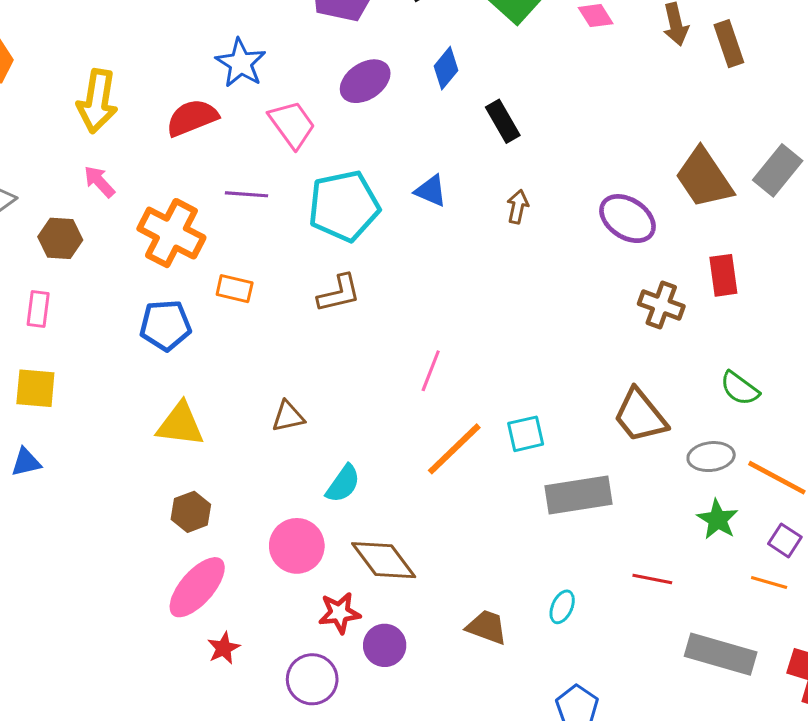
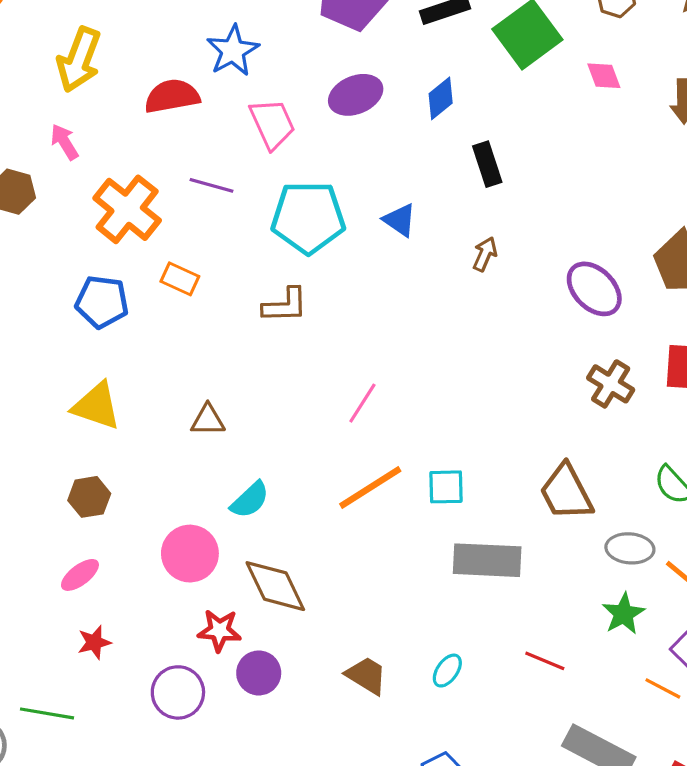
pink ellipse: (197, 587) -> (80, 575), size x0.6

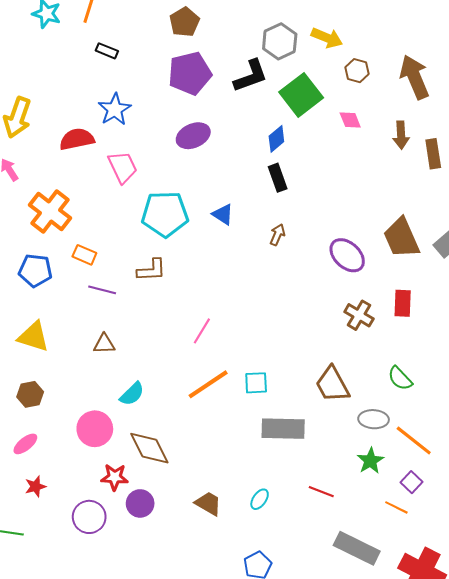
blue diamond: (441, 98) -> (276, 139), moved
pink trapezoid: (272, 124) -> (123, 167), moved
purple line: (212, 185) -> (102, 290), moved

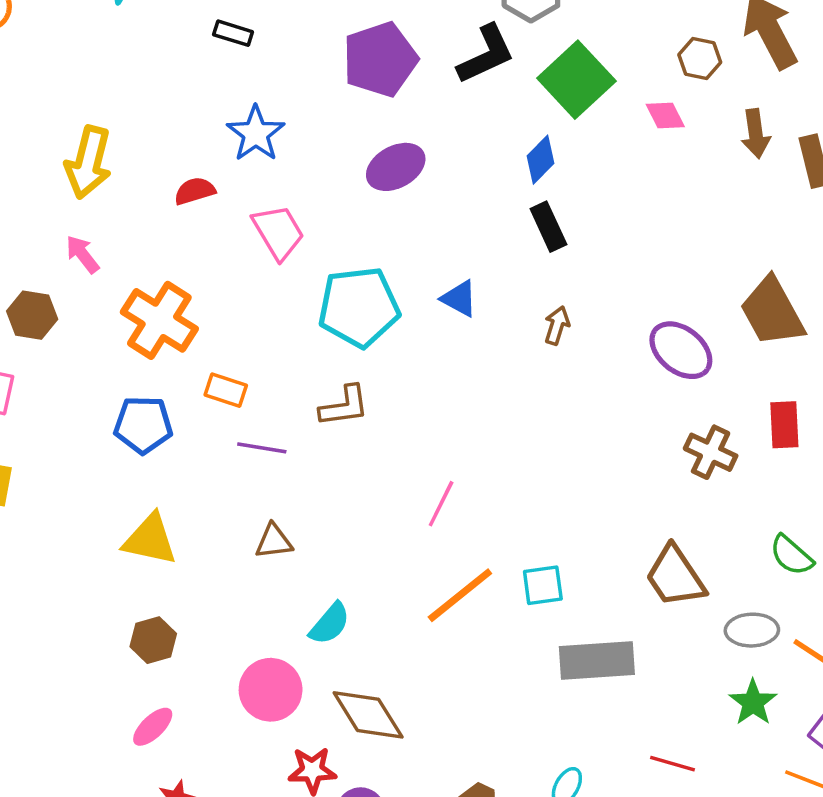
brown hexagon: (357, 71) -> (700, 58), moved
red semicircle: (77, 139) -> (195, 191), size x0.7

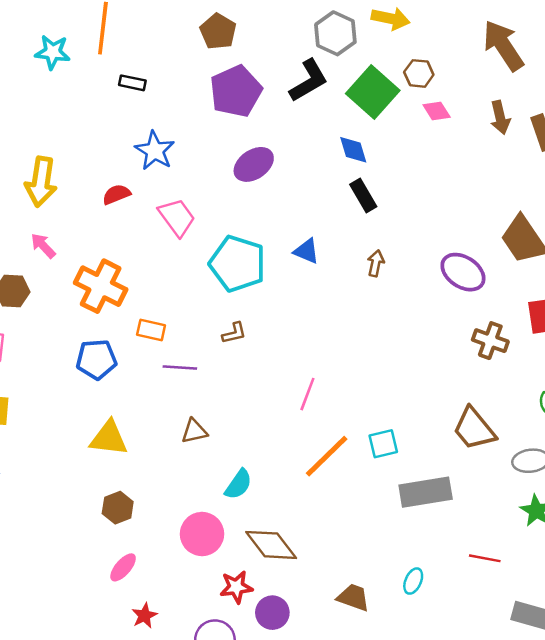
brown hexagon: (700, 58) -> (419, 73), moved
blue diamond: (540, 160) -> (353, 150), turned -56
cyan pentagon: (359, 307) -> (238, 264), turned 30
brown L-shape: (344, 406) -> (234, 333), size x0.7

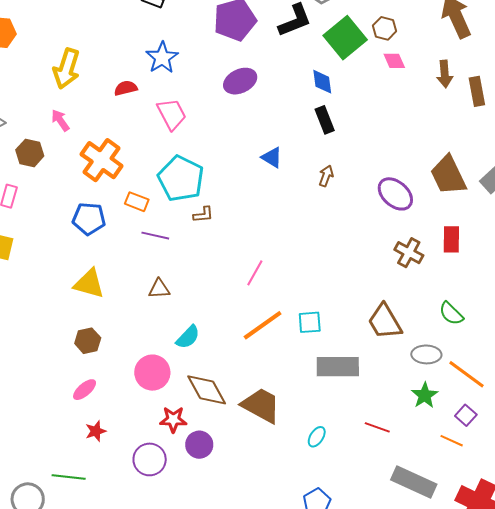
cyan pentagon: (238, 264) -> (181, 179), moved
brown trapezoid: (353, 598) -> (261, 405), moved, size x1.5

